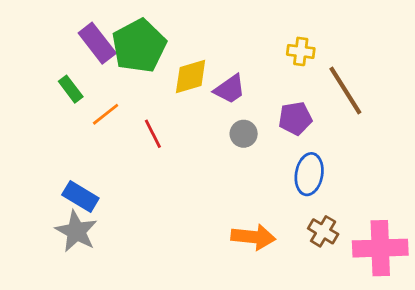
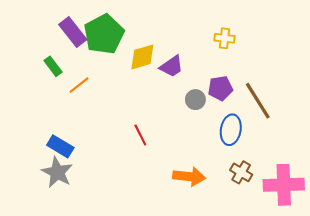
brown line: (345, 91) -> (258, 101), moved
red line: (153, 134) -> (140, 135), moved
gray circle: (244, 134) -> (195, 100), moved

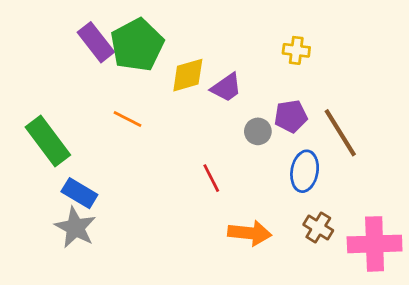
green rectangle: (53, 66) -> (48, 141), moved, size x1.8
orange line: (79, 85) -> (127, 119), moved, turned 65
red line: (140, 135) -> (211, 178), moved

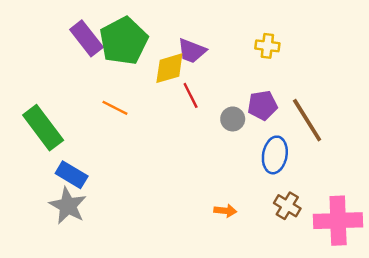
purple trapezoid: (226, 87) -> (192, 51), moved, turned 56
red line: (211, 178) -> (191, 95), moved
orange arrow: (250, 233) -> (225, 211), size x0.6

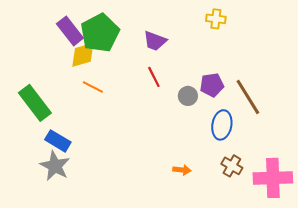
yellow cross: (267, 46) -> (216, 19), moved
yellow diamond: (169, 68) -> (83, 55), moved

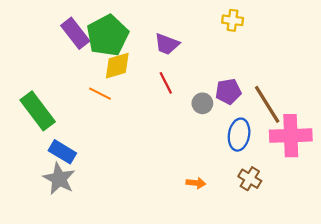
yellow diamond: (83, 55) -> (117, 66), moved
pink cross: (273, 178) -> (291, 136), moved

